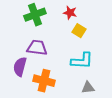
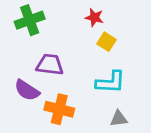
green cross: (35, 15) -> (30, 20), moved
purple semicircle: (20, 67) -> (27, 90), turned -72

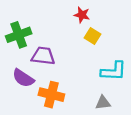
green cross: (30, 20) -> (19, 35), moved
cyan L-shape: (111, 82) -> (114, 71), moved

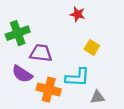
yellow square: (92, 36) -> (92, 47), moved
cyan L-shape: (114, 71) -> (77, 77), moved

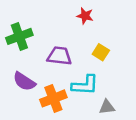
purple trapezoid: (41, 53) -> (59, 56), moved
orange cross: (49, 90) -> (53, 98), turned -35

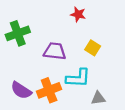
purple semicircle: (24, 81) -> (21, 90), moved

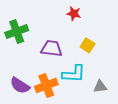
gray triangle: (98, 98) -> (100, 87), moved

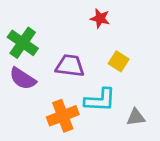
green cross: (17, 32) -> (23, 43), turned -35
purple semicircle: (20, 85) -> (23, 79), moved

